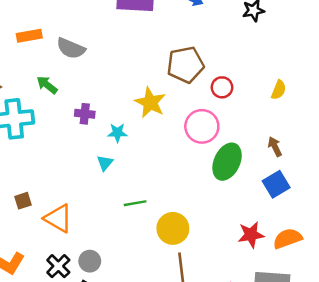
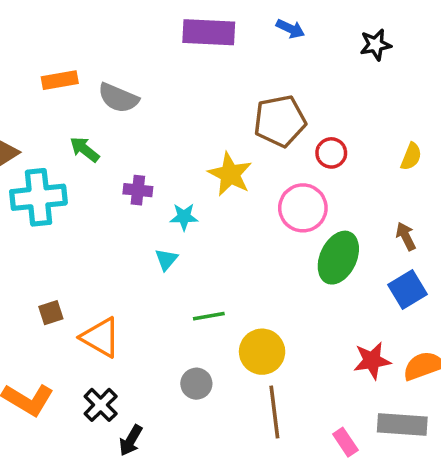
gray circle: (90, 261) -> (196, 384), moved

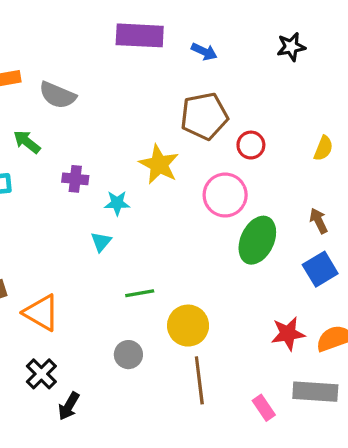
blue arrow: (290, 29) -> (204, 52), moved

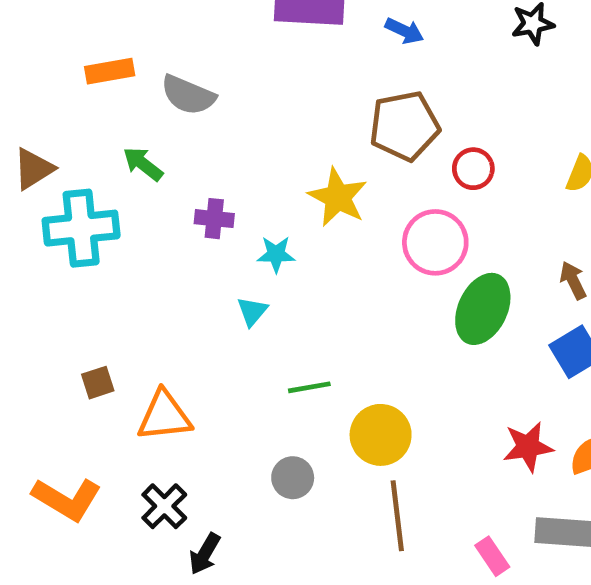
orange triangle: (41, 313) -> (164, 416), turned -36

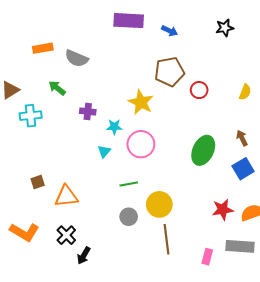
cyan cross: (81, 228) -> (31, 116), size x0.7
pink circle: (435, 242) -> (141, 144), moved
gray circle: (293, 478) -> (129, 217), moved
pink rectangle: (492, 556) -> (207, 257), turned 49

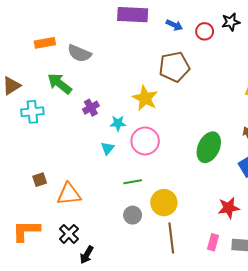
green arrow: (57, 88) -> (60, 84), size x1.4
red circle: (199, 90) -> (205, 31), moved
purple cross: (88, 111) -> (91, 108), turned -35
orange L-shape: (24, 232) -> (26, 231), turned 148
pink rectangle: (207, 257) -> (213, 242), moved

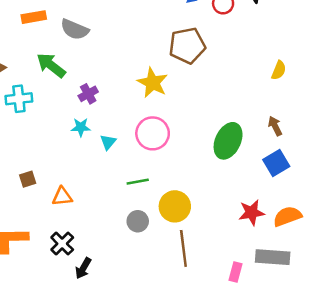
cyan star: (118, 123) -> (81, 127), moved
orange triangle: (69, 194) -> (62, 196), size x0.7
pink rectangle: (213, 242) -> (235, 272), moved

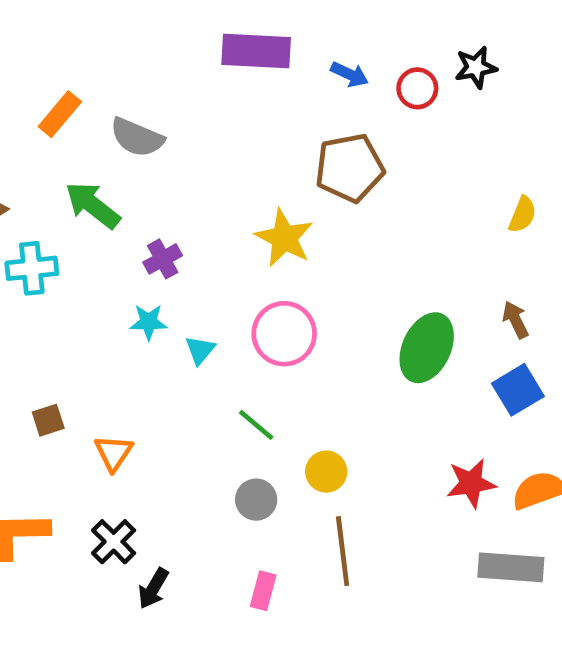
orange rectangle: (34, 17) -> (60, 114), turned -40
green line: (138, 182) -> (256, 425), turned 50
orange triangle: (62, 196) -> (114, 453), turned -50
yellow circle: (175, 206) -> (326, 472), size x0.7
pink rectangle: (235, 272) -> (263, 591), moved

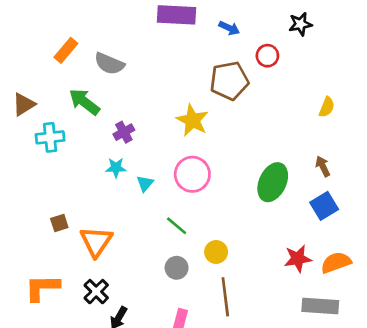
red circle: (417, 88) -> (267, 56), moved
orange triangle: (114, 453) -> (96, 241), size x1.5

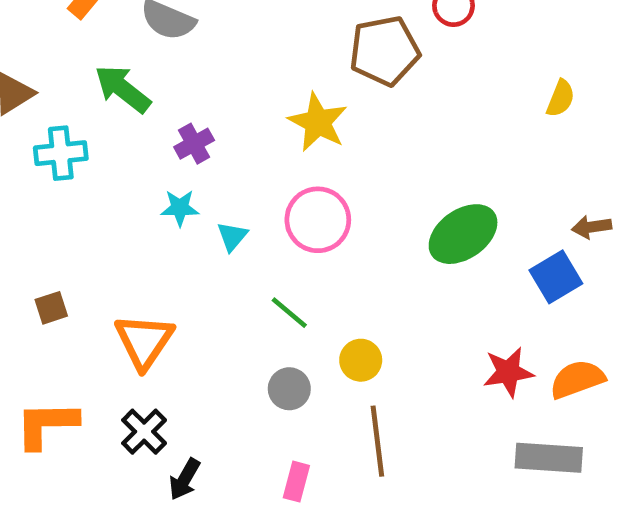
brown arrow: (323, 166) -> (592, 227), moved, turned -72
green ellipse: (273, 182) -> (463, 234), turned 30
brown square: (59, 223) -> (51, 308), moved

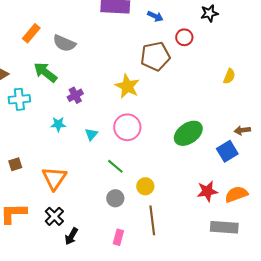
cyan star: (180, 208) -> (58, 124), moved

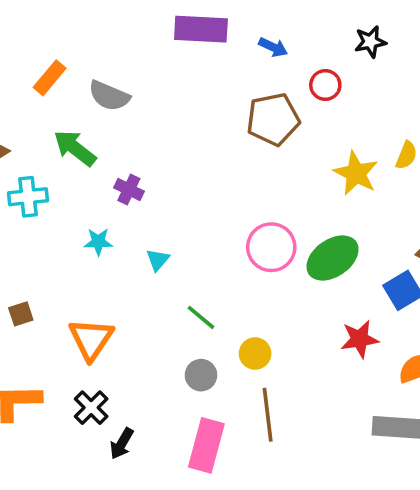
yellow star: (127, 86) -> (356, 173), moved
purple cross: (75, 95) -> (129, 190), turned -35
pink circle: (127, 127) -> (271, 247), moved
red star: (207, 191) -> (360, 339), moved
pink rectangle: (118, 237) -> (206, 445), size x1.8

